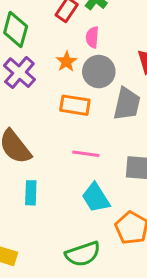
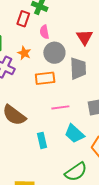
orange star: (66, 62) -> (24, 53), moved
cyan rectangle: (31, 193) -> (42, 140), moved

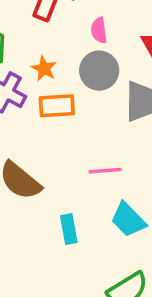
pink semicircle: (44, 32) -> (99, 30), moved
orange rectangle: (45, 78) -> (57, 106), moved

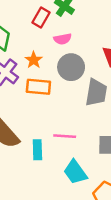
pink semicircle: (99, 30) -> (63, 39), moved, turned -102
cyan rectangle: (69, 229) -> (37, 150), moved

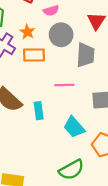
pink line: (65, 136) -> (64, 85), moved

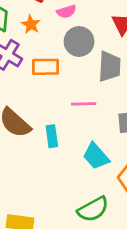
orange star: (27, 32) -> (31, 24), moved

